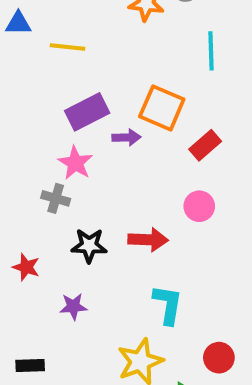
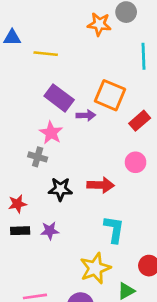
purple rectangle: (87, 112) -> (59, 98), turned 64
red star: (26, 267) -> (17, 204), turned -30
black rectangle: (30, 366) -> (20, 231), moved

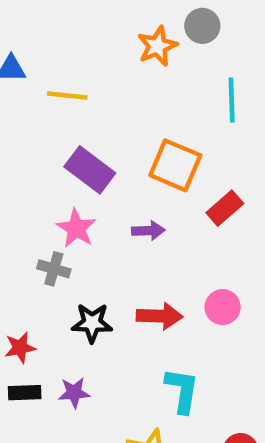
orange star: (99, 24) -> (157, 46), turned -30
purple arrow: (86, 115) -> (148, 231), moved
pink circle: (136, 162) -> (223, 307), moved

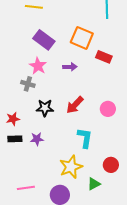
red rectangle: (225, 208) -> (104, 57), turned 63
pink circle: (223, 307) -> (108, 109), moved
red arrow: (160, 316) -> (75, 105), turned 132

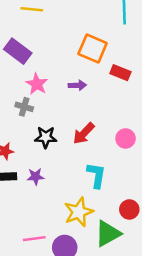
purple rectangle: (44, 40) -> (18, 51), moved
green triangle: (94, 184) -> (108, 234), size x1.6
pink line: (26, 188) -> (34, 239), moved

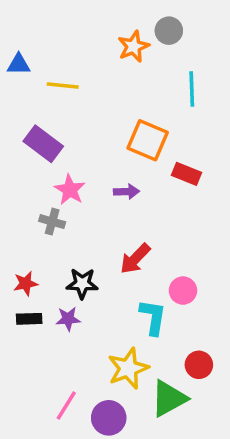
black star: (46, 137) -> (82, 283), moved
pink circle: (126, 138) -> (183, 291), moved
pink line: (34, 239) -> (66, 405), turned -50

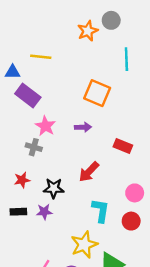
blue triangle: (19, 64) -> (13, 72), moved
red rectangle: (187, 174) -> (123, 146), moved
red star: (26, 283) -> (22, 180), moved
pink circle: (183, 291) -> (135, 193), moved
red circle: (199, 365) -> (131, 221), moved

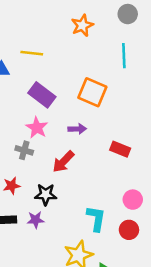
gray circle: (111, 20) -> (128, 14), moved
purple rectangle: (28, 95) -> (42, 95), moved
red arrow: (89, 172) -> (63, 162), moved

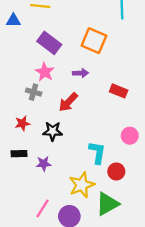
purple star: (36, 220) -> (44, 164), moved
red circle: (129, 230) -> (116, 171), moved

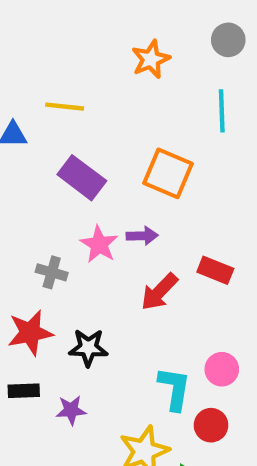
pink star: (45, 72) -> (99, 244), moved
red arrow: (68, 102) -> (159, 292), moved
red star: (22, 123) -> (30, 333), size x1.5
pink circle: (130, 136) -> (222, 369), moved

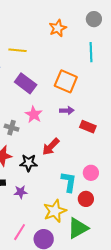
purple arrow: (142, 236) -> (67, 111), moved
red arrow: (159, 292) -> (51, 147), moved

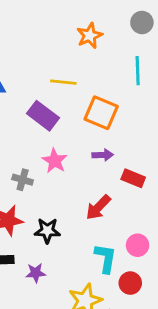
yellow line: (18, 50) -> (63, 82), moved
red arrow: (51, 147) -> (98, 207), moved

